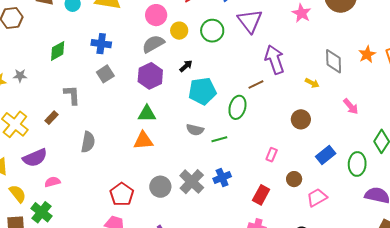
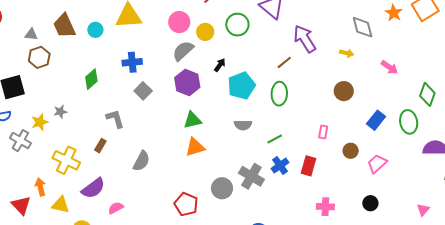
brown line: (256, 84) -> (284, 62), moved
green line: (219, 139) -> (275, 139), moved
gray semicircle: (88, 142) -> (141, 161), turned 30
red rectangle: (261, 195) -> (308, 166), moved

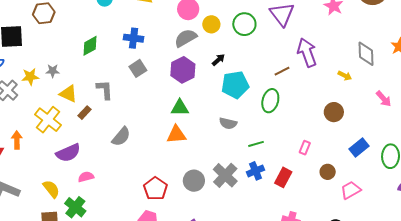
yellow triangle: (61, 205) -> (68, 94), moved

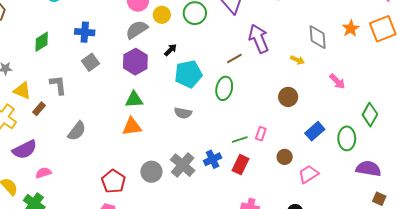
green line: (256, 144) -> (240, 140), moved

